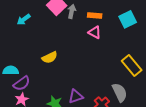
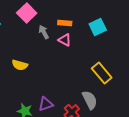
gray arrow: (72, 11) -> (44, 32), moved, turned -40
yellow semicircle: (50, 57) -> (20, 65), turned 42

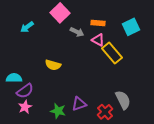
gray arrow: (44, 32) -> (77, 32), turned 144
yellow rectangle: (102, 73) -> (112, 53), moved

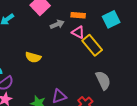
gray arrow: (77, 32) -> (57, 24), turned -48
gray semicircle: (123, 100) -> (103, 80), moved

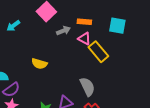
cyan square: (111, 19) -> (117, 26), turned 36
gray semicircle: (103, 80) -> (87, 87), moved

